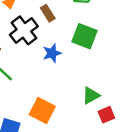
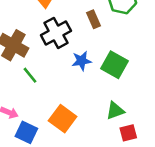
brown rectangle: (48, 13) -> (93, 19), moved
green square: (85, 36) -> (115, 65), moved

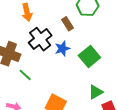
blue star: (82, 61) -> (62, 49), moved
green square: (115, 65) -> (89, 56), turned 30

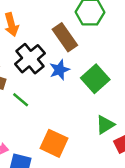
brown rectangle: (68, 24) -> (65, 37), size x1.5
green line: (25, 75) -> (21, 100), moved

